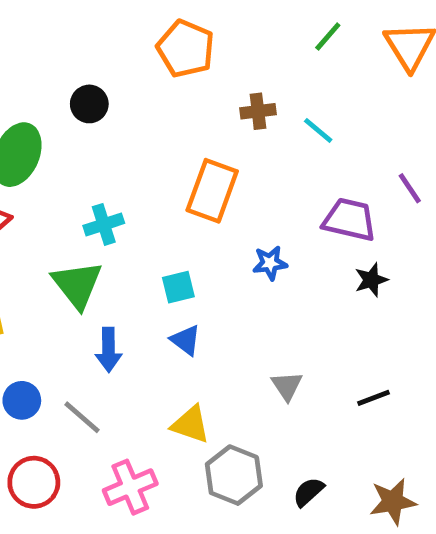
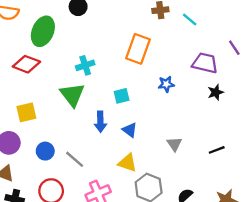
blue triangle: (186, 340) -> (130, 130), moved
blue arrow: (109, 350) -> (100, 122), moved

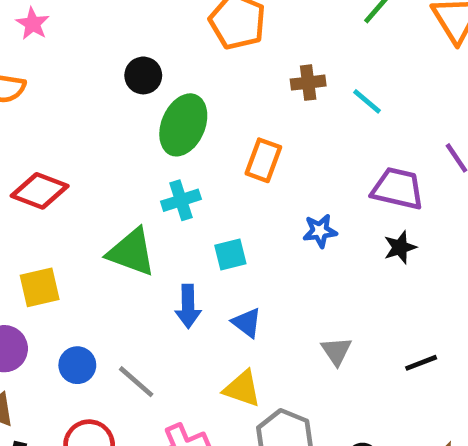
green ellipse: (43, 31) -> (183, 125), moved
orange rectangle: (138, 49) -> (263, 160), size x0.7
cyan cross: (85, 65) -> (181, 200), moved
black star: (216, 92) -> (400, 247), moved
green triangle: (72, 95) -> (131, 252), turned -32

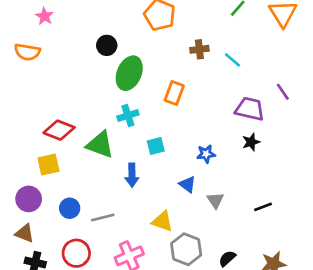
red diamond: (40, 191) -> (59, 130), moved
blue star: (320, 231) -> (206, 154), moved
blue triangle: (247, 323) -> (187, 184), moved
gray line: (136, 382) -> (103, 217), turned -55

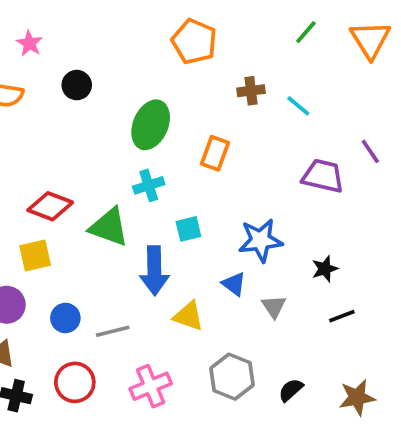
black circle: (107, 45) -> (77, 85), moved
black star: (251, 142) -> (325, 269), moved
blue star: (206, 154) -> (260, 240), size x1.6
blue arrow: (132, 175) -> (154, 271), size x1.4
yellow triangle: (162, 221) -> (188, 316), moved

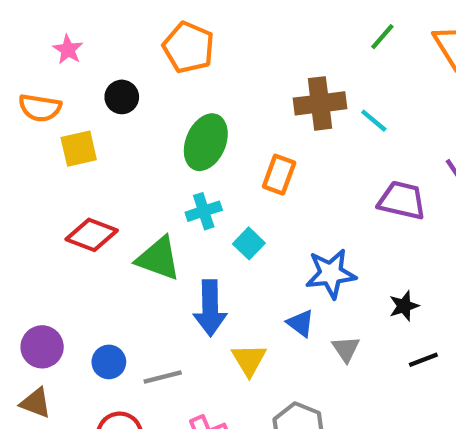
orange pentagon: (194, 41) -> (189, 47), moved
brown cross: (251, 91) -> (320, 103), size x1.6
cyan square: (188, 229) -> (249, 243), moved, turned -32
yellow square: (35, 255) -> (79, 149), moved
yellow triangle: (188, 316) -> (249, 360), turned 40

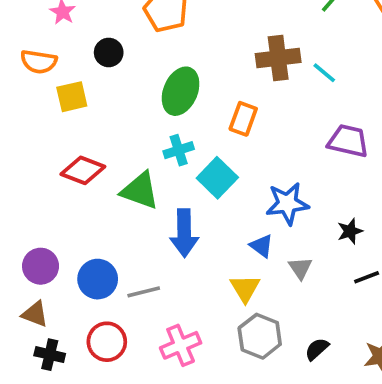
cyan square: (249, 243) -> (217, 178), size x1.5
yellow triangle: (249, 360) -> (245, 288), moved
blue circle: (109, 362) -> (98, 279), size x1.4

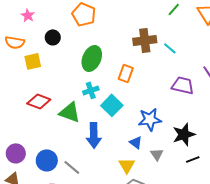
black star: (350, 231) -> (184, 134), size x1.6
gray line: (144, 292) -> (72, 167), turned 54

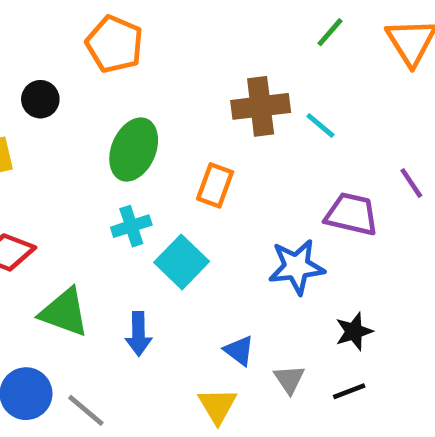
green triangle: (70, 112) -> (64, 312), moved
blue star: (150, 119) -> (296, 267), moved
black star: (184, 134) -> (354, 331), size x0.7
blue arrow: (94, 135) -> (138, 334), size x0.7
black line: (193, 159) -> (349, 391), moved

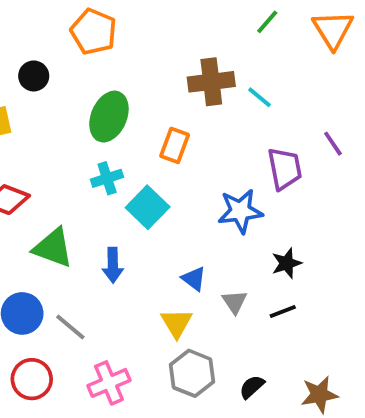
purple trapezoid: (352, 214) -> (285, 169), turned 66

